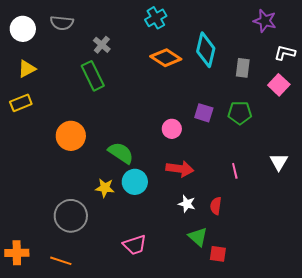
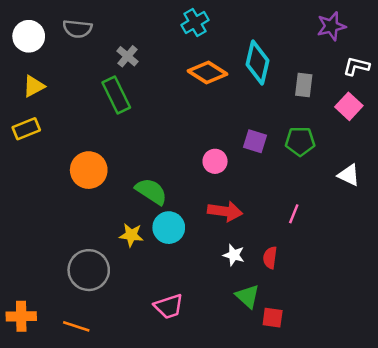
purple star: (265, 21) -> (331, 26), turned -30
white triangle: (279, 162) -> (349, 175), moved, turned -36
pink line: (235, 171) -> (294, 214), turned 35

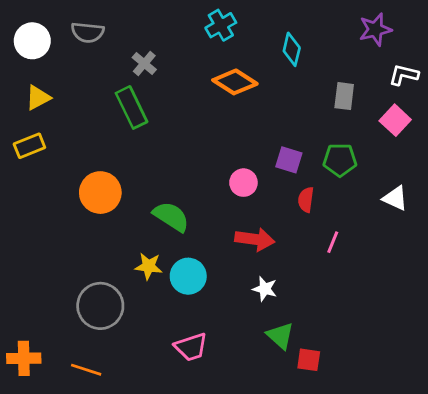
cyan diamond: (258, 63) -> (292, 49), moved, size x0.7
cyan circle: (169, 228) -> (188, 276), moved
red semicircle: (270, 258) -> (306, 200), moved

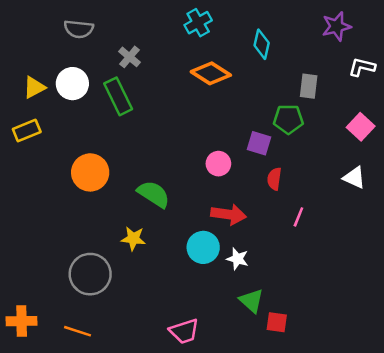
white circle: (32, 41) -> (72, 84), moved
pink square: (395, 120) -> (361, 127), moved
green pentagon: (340, 160) -> (288, 119), moved
cyan circle: (188, 276) -> (203, 247), moved
pink trapezoid: (191, 347) -> (184, 331), moved

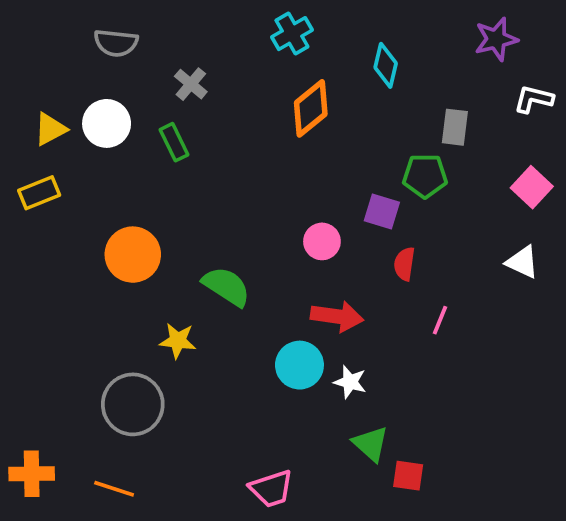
orange diamond: (211, 73) -> (311, 108), turned -72
green rectangle: (118, 96) -> (174, 142), size x0.7
yellow star: (133, 239) -> (178, 341), moved

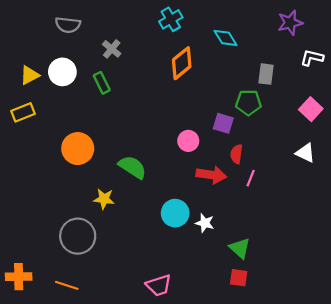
cyan diamond: (386, 65) -> (225, 38), turned -45
red arrow: (337, 316) -> (211, 175), moved
pink line: (440, 320) -> (251, 178), moved
green triangle: (371, 444) -> (240, 248), moved

